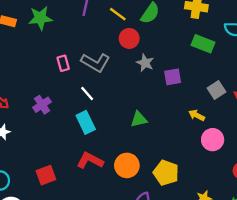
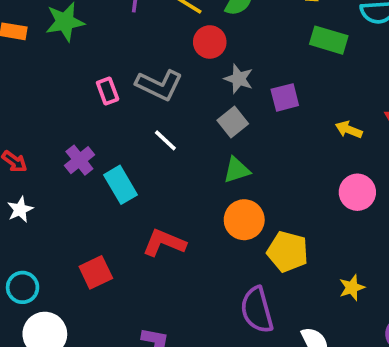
gray square: (216, 90) -> (233, 122), moved
white line: (87, 93) -> (165, 140), moved
yellow arrow: (197, 115) -> (349, 130), moved
cyan rectangle: (86, 122) -> (121, 185), moved
orange circle: (127, 165) -> (244, 220), moved

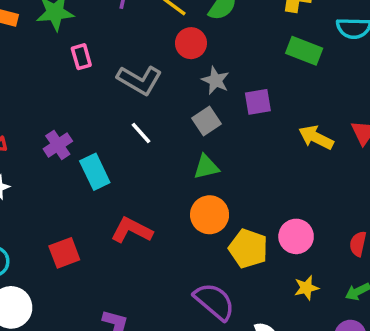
pink rectangle: (108, 91) -> (81, 57), moved
yellow arrow: (349, 130) -> (316, 138), size x1.4
pink circle: (357, 192) -> (296, 236), moved
purple semicircle: (257, 310) -> (214, 301), turned 141

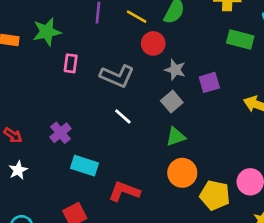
pink rectangle: (81, 57) -> (71, 63), turned 30
cyan rectangle: (95, 172) -> (85, 166), moved, turned -40

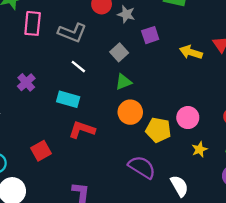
pink rectangle: (71, 63) -> (33, 23), size x1.5
gray star: (175, 70) -> (126, 14), moved
cyan rectangle: (85, 166) -> (68, 99), moved

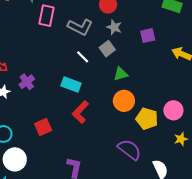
gray star: (126, 14) -> (114, 27), moved
gray square: (119, 52) -> (107, 49), moved
purple cross: (26, 82) -> (27, 82), moved
red L-shape: (82, 130) -> (80, 112), turned -70

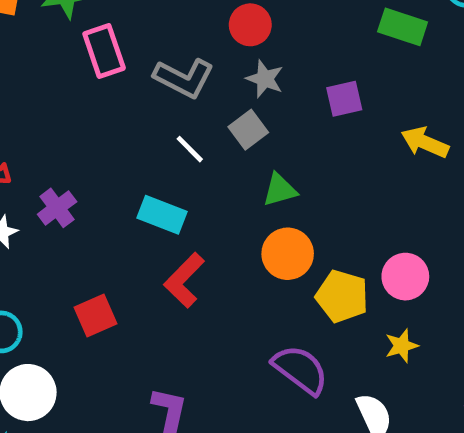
pink rectangle: (46, 16) -> (104, 51), turned -30
yellow star: (181, 139) -> (402, 346), moved

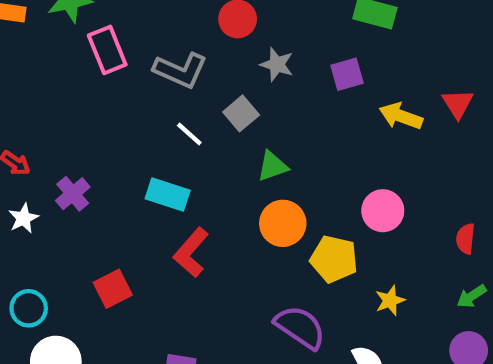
gray star: (265, 79) -> (277, 64), moved
purple square: (344, 99) -> (347, 74), moved
pink circle: (405, 277) -> (383, 211), moved

